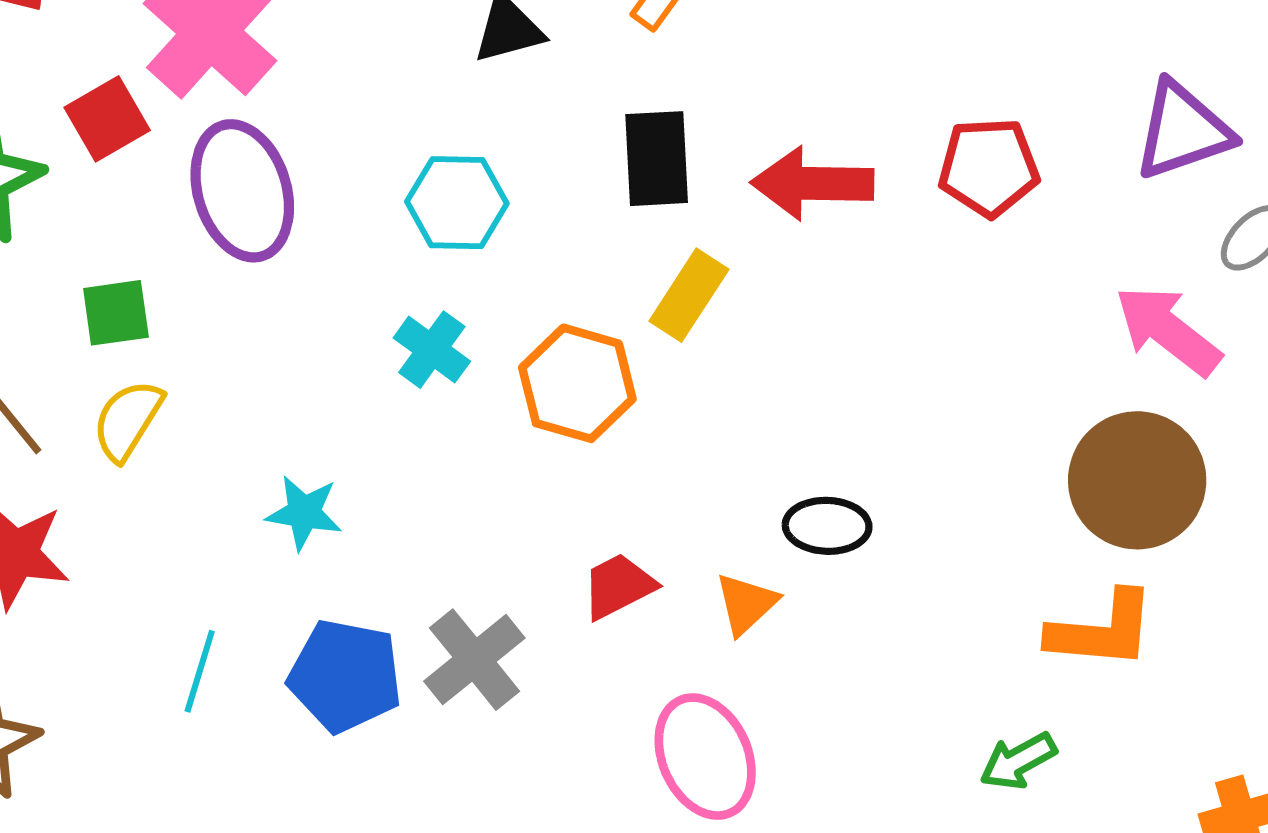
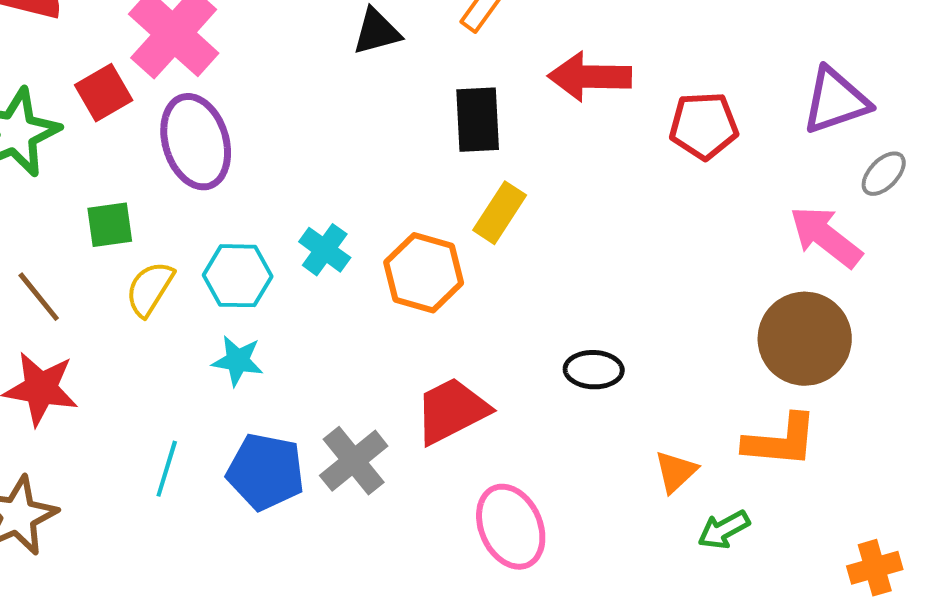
red arrow: (812, 183) -> (590, 77), moved
cyan hexagon: (457, 203) -> (238, 276), moved
yellow semicircle: (128, 420) -> (150, 289), moved
red trapezoid: (618, 586) -> (452, 411), size x1.5
orange triangle: (746, 604) -> (676, 472), moved

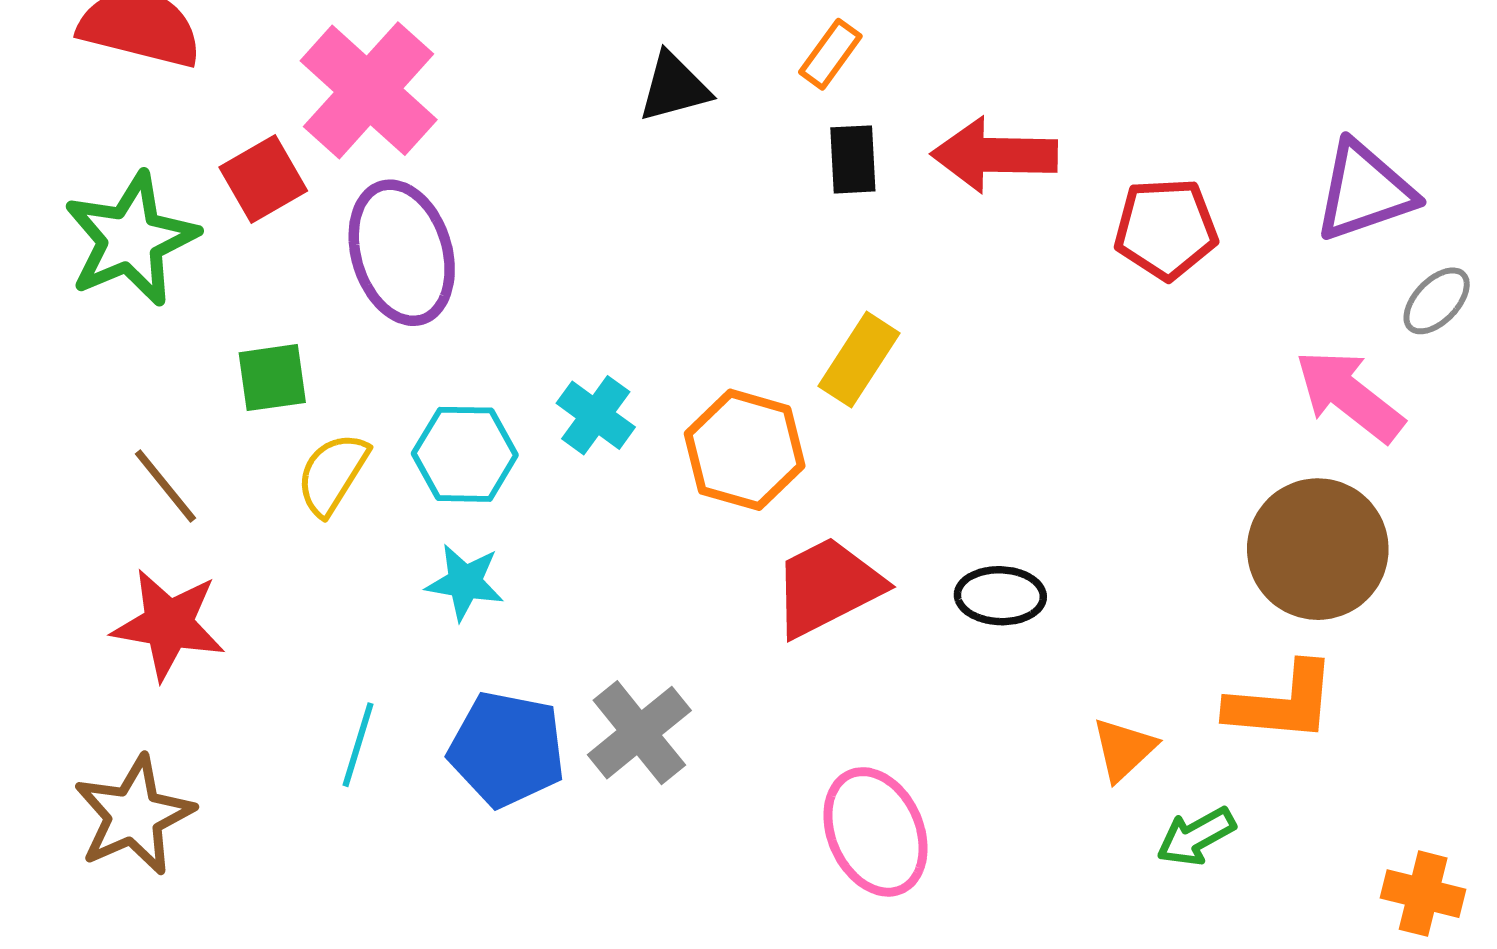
black rectangle: (478, 120) -> (853, 159), moved, size x0.7
red trapezoid: (452, 411) -> (827, 587), moved
orange cross: (875, 568) -> (1423, 894), turned 30

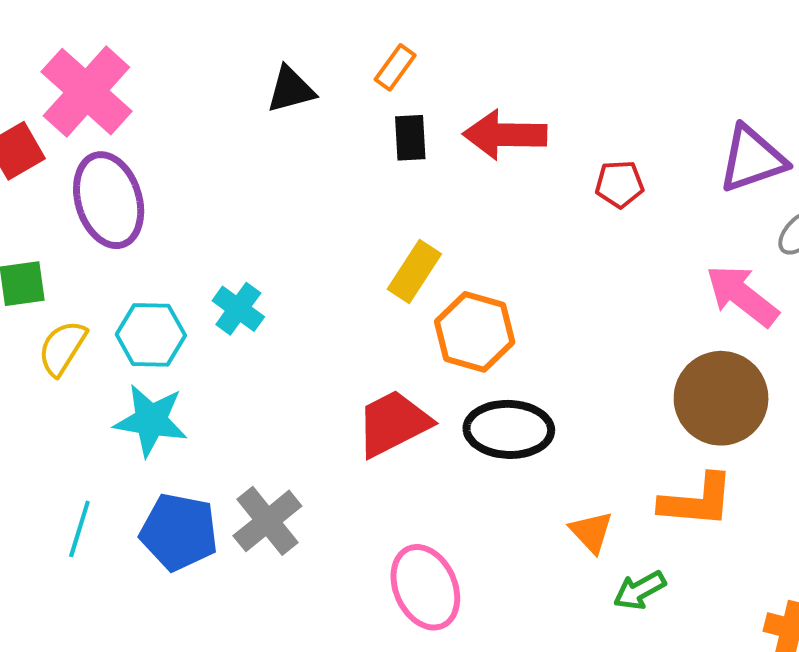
red pentagon: (1166, 229) -> (619, 184), size x0.7
orange hexagon: (745, 450) -> (475, 332), moved
cyan star: (465, 582) -> (151, 420), size x1.4
black ellipse: (1000, 596) -> (509, 429), size x1.5
orange triangle: (1124, 749) -> (591, 532), turned -30

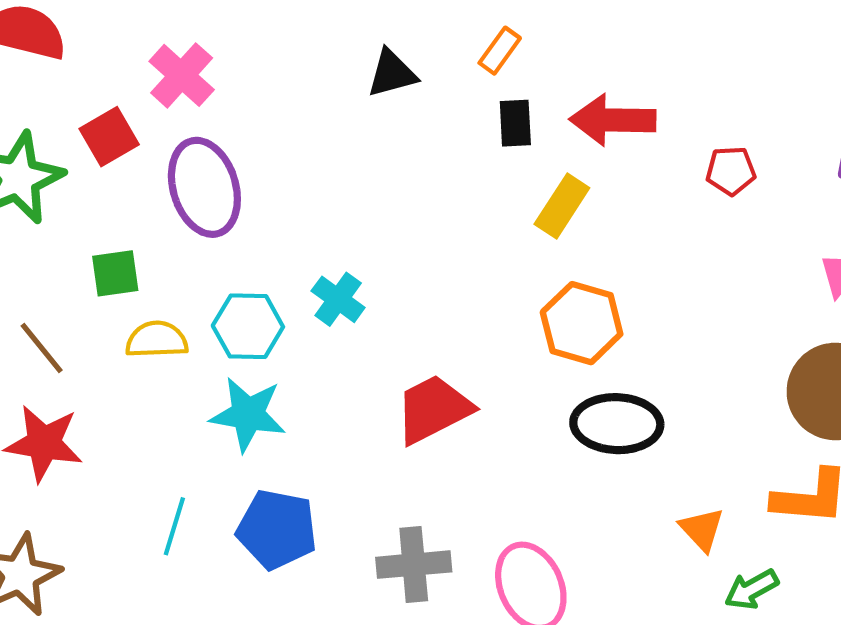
pink cross: (86, 92) -> (182, 75), size x0.7
yellow rectangle: (414, 272) -> (562, 206), moved
yellow semicircle: (62, 348) -> (157, 340), turned 56
red trapezoid: (393, 423) -> (433, 409), moved
gray cross: (267, 521) -> (414, 565), moved, turned 34

